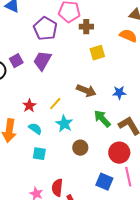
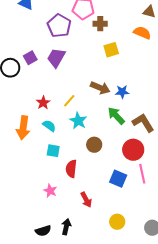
blue star: (119, 93) -> (122, 92), moved
red semicircle: (57, 188) -> (71, 169), moved

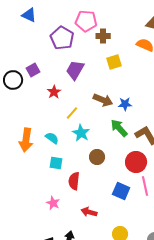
purple trapezoid: (56, 58) -> (75, 70), moved
red star: (43, 103) -> (54, 92), moved
red arrow: (86, 200) -> (89, 212), turned 133

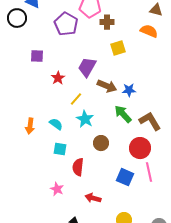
purple square: (33, 70) -> (37, 56), turned 32
purple trapezoid: (75, 70) -> (87, 67), moved
black circle: (13, 80) -> (17, 18), moved
orange arrow: (26, 140) -> (30, 126), size x0.7

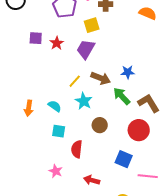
yellow square: (118, 48) -> (92, 25), moved
red star: (58, 78) -> (57, 43), moved
brown arrow: (107, 86) -> (101, 78), moved
pink line: (149, 172) -> (148, 176), moved, turned -72

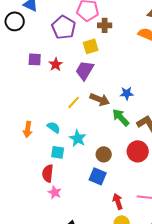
cyan star: (84, 101) -> (78, 138), moved
brown circle: (100, 125) -> (104, 154), moved
red semicircle: (77, 149) -> (48, 173), moved
blue square: (124, 159) -> (98, 176), moved
red arrow: (92, 180) -> (118, 201), moved, turned 56

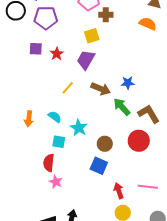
purple pentagon: (64, 27) -> (46, 18), moved, turned -30
yellow line: (74, 102) -> (68, 88), moved

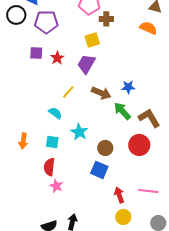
cyan semicircle: (55, 117) -> (55, 113), moved
orange arrow: (29, 119) -> (23, 141), moved
cyan square: (59, 142) -> (52, 142), moved

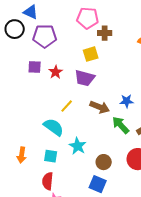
purple trapezoid: (86, 64) -> (85, 78), turned -105
cyan semicircle: (55, 113) -> (54, 127), size x1.5

